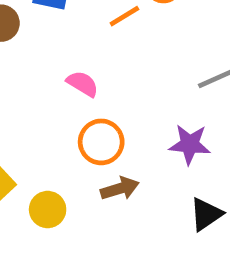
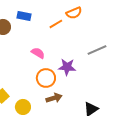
purple star: (190, 144) -> (67, 67), moved

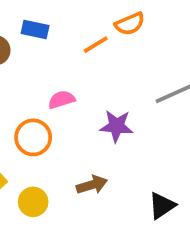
pink semicircle: (38, 53) -> (62, 100), turned -48
orange circle: (46, 78) -> (33, 137), moved

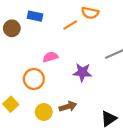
orange semicircle: (130, 24) -> (90, 13), turned 35
yellow circle: (33, 202) -> (44, 112), moved

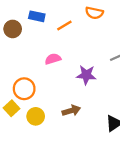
orange line: (70, 25) -> (64, 25), moved
orange circle: (34, 79) -> (24, 89), moved
yellow circle: (44, 112) -> (36, 116), moved

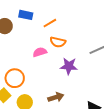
orange semicircle: (94, 13) -> (58, 42), moved

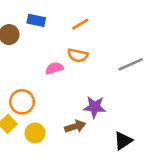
orange line: (50, 23) -> (80, 24), moved
purple star: (69, 66) -> (95, 107), moved

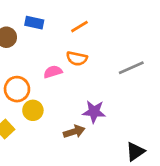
orange circle: (22, 102) -> (17, 89), moved
yellow circle: (35, 133) -> (33, 110), moved
black triangle: (123, 141) -> (135, 152), moved

